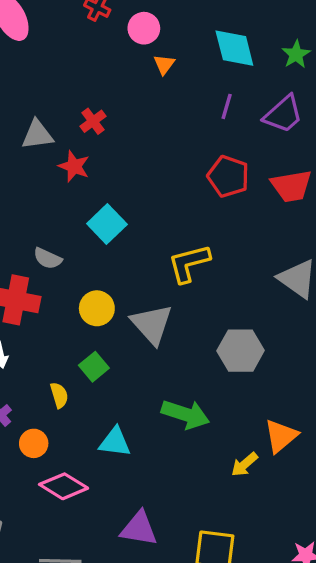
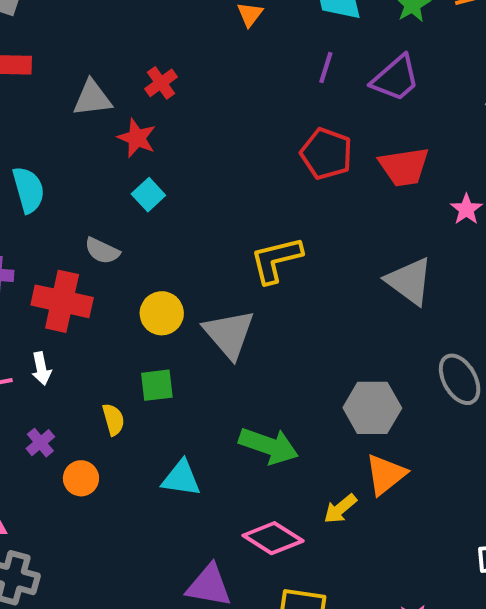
cyan square: (107, 224) -> (148, 195), moved, size x0.7
gray hexagon: (241, 351) -> (372, 408), moved
green square: (94, 367) -> (157, 385), turned 32
pink diamond: (64, 486) -> (273, 538), moved

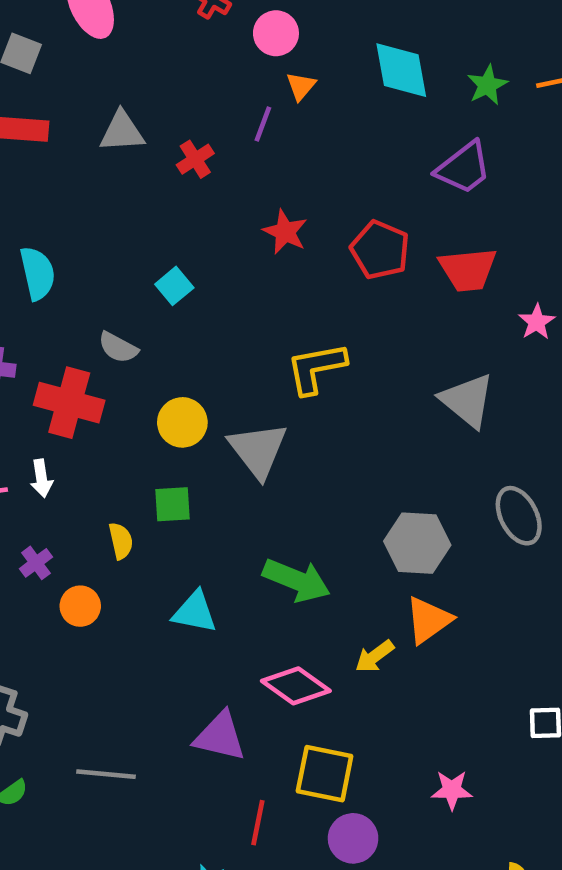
purple line: (326, 67) -> (263, 124), moved
gray triangle: (92, 98) -> (122, 132), moved
red star: (137, 138) -> (285, 232), moved

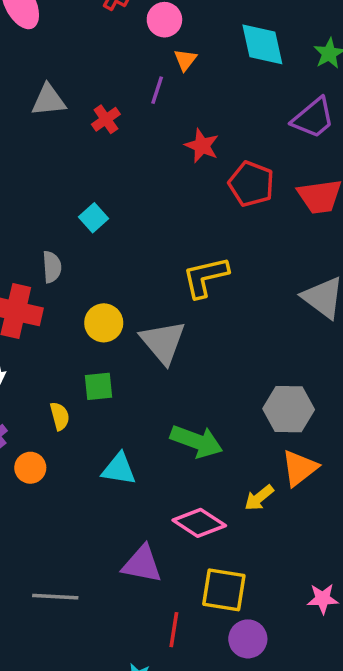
red star: (285, 232) -> (202, 146), moved
gray semicircle: (118, 347) -> (52, 267), turned -120

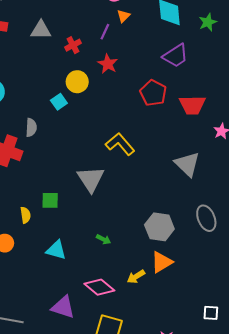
purple trapezoid: (313, 118) -> (176, 56), moved
red star: (202, 146) -> (108, 64), moved
yellow L-shape: (205, 277) -> (120, 144), turned 56
yellow circle: (104, 323) -> (77, 82), moved
green arrow: (197, 441) -> (103, 239), size x0.5

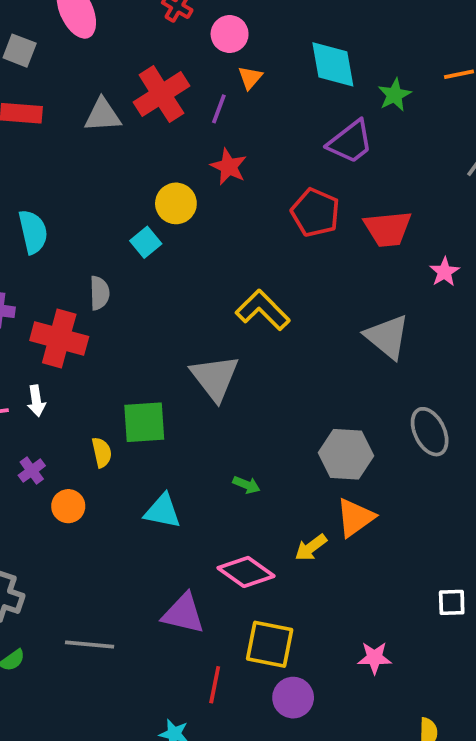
green star: (208, 22) -> (395, 95), moved
red cross: (73, 45) -> (161, 94), moved, size x1.8
green square: (50, 200) -> (144, 422), size x1.4

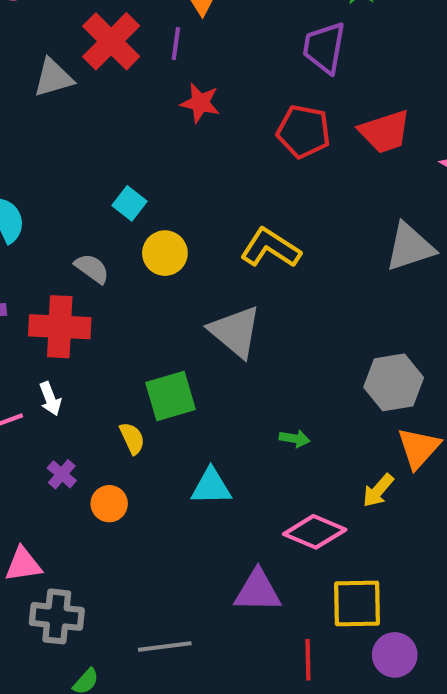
purple trapezoid: (350, 142) -> (324, 48), turned 150
yellow circle: (176, 203) -> (165, 253), moved
gray semicircle: (99, 293) -> (92, 269), turned -40
gray triangle: (387, 337) -> (410, 247), turned -45

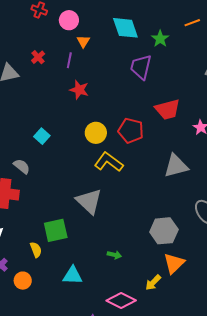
red cross: (111, 41) -> (38, 57), size x0.5
red pentagon: (304, 131) -> (131, 131), moved
yellow circle: (165, 253) -> (96, 133), moved

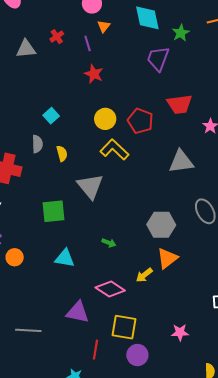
purple line: (69, 60) -> (88, 43), turned -35
gray semicircle: (22, 166) -> (37, 144), moved, turned 42
yellow semicircle: (36, 250) -> (62, 154), moved

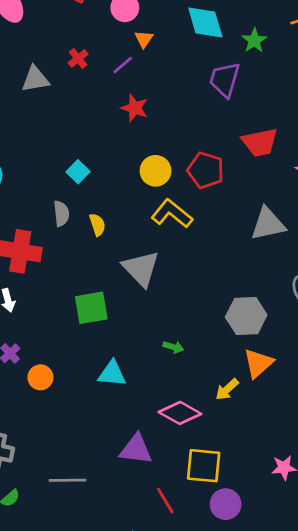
purple line: (88, 43) -> (123, 65), turned 70
red line: (96, 350) -> (165, 501), turned -36

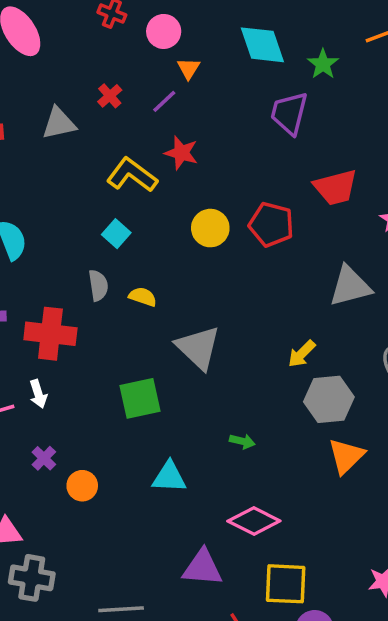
yellow L-shape: (172, 214) -> (132, 175), moved
yellow semicircle: (97, 225) -> (143, 297), turned -50
yellow arrow: (227, 389) -> (302, 354), moved

